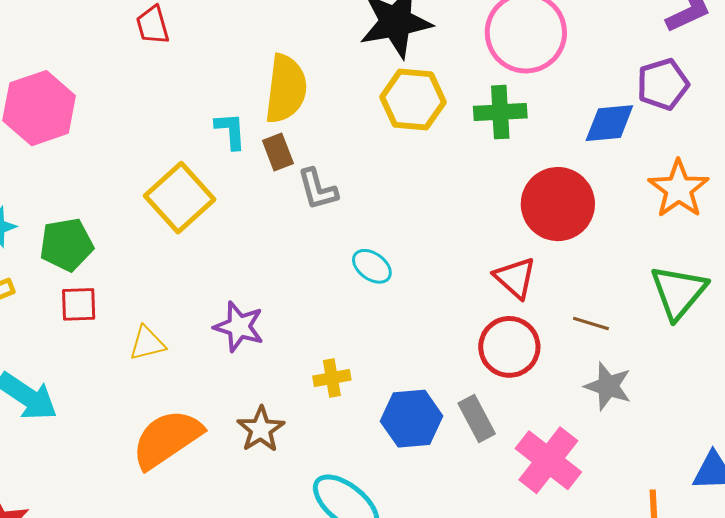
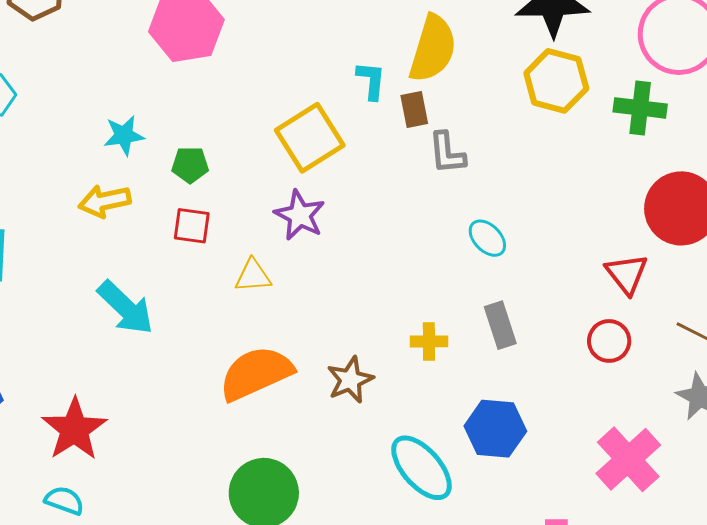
green pentagon: (66, 245) -> (190, 165), size x0.7
purple star: (239, 327) -> (300, 215), moved
red circle: (509, 347) -> (609, 341), size x0.7
gray rectangle: (477, 418) -> (500, 325), moved
blue hexagon: (412, 419) -> (495, 429), moved

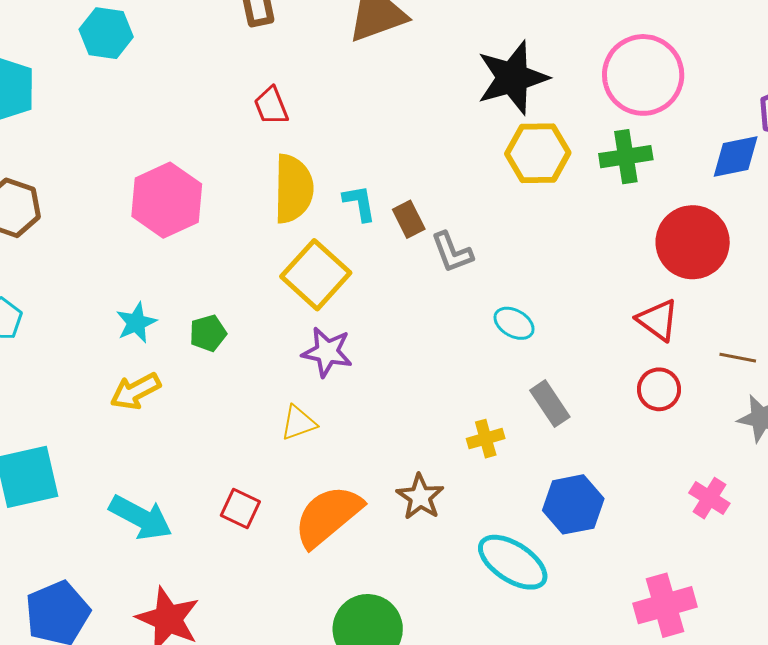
yellow semicircle: (433, 49) -> (293, 189), moved
red square: (192, 226) -> (240, 509), moved, turned 33
cyan arrow: (126, 308) -> (141, 518), moved
pink cross: (628, 459) -> (709, 498), size x0.6

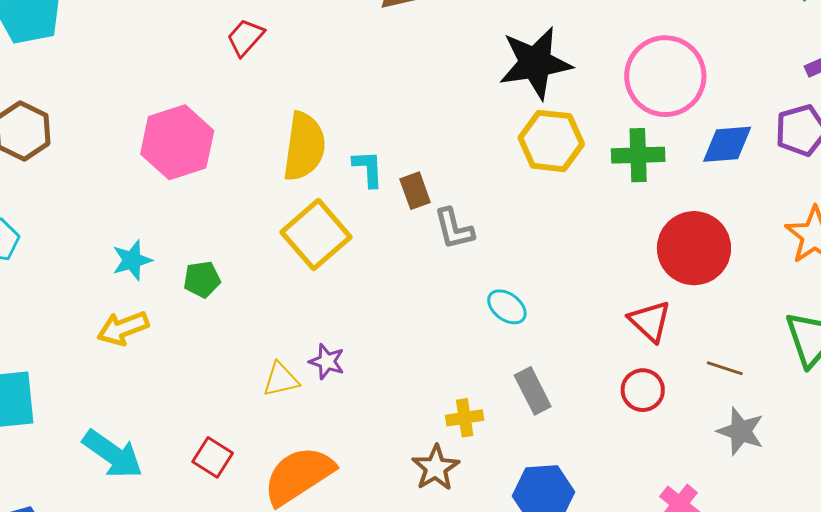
red trapezoid: (271, 106) -> (245, 37), moved, turned 57
blue diamond: (736, 156) -> (727, 144), moved
purple star: (327, 352) -> (327, 362), moved, size x0.7
brown star: (420, 497) -> (436, 468), moved

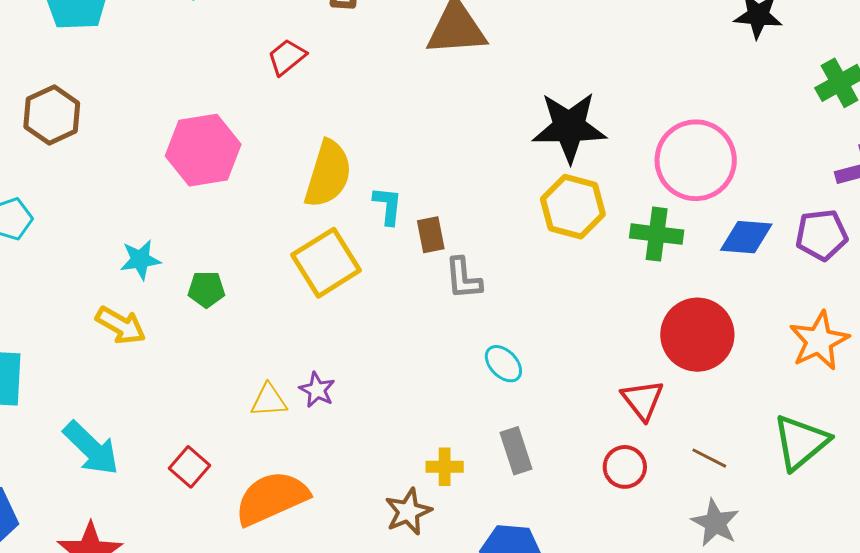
yellow arrow: (123, 328) -> (121, 325), turned -138

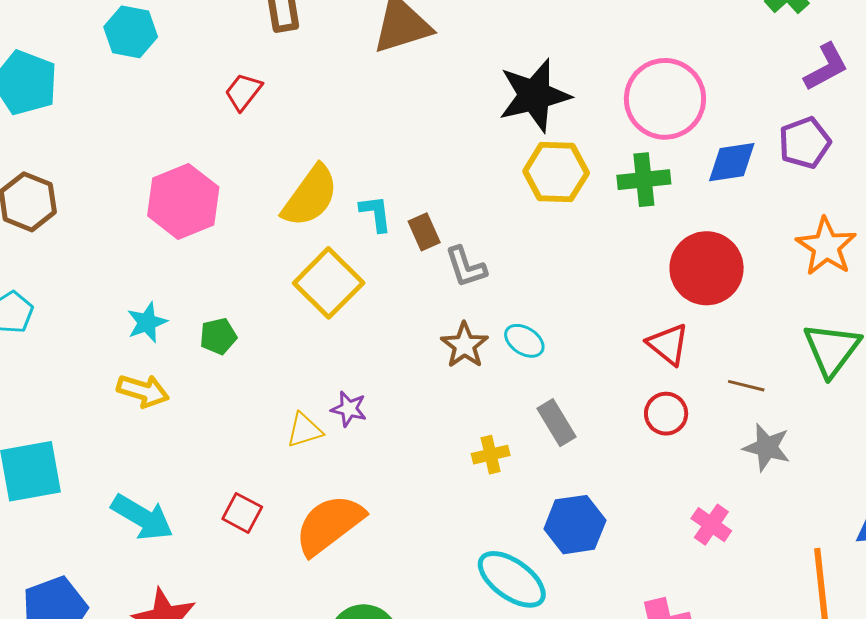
yellow semicircle: (328, 174) -> (310, 196), turned 32
brown star: (408, 512) -> (464, 345), moved

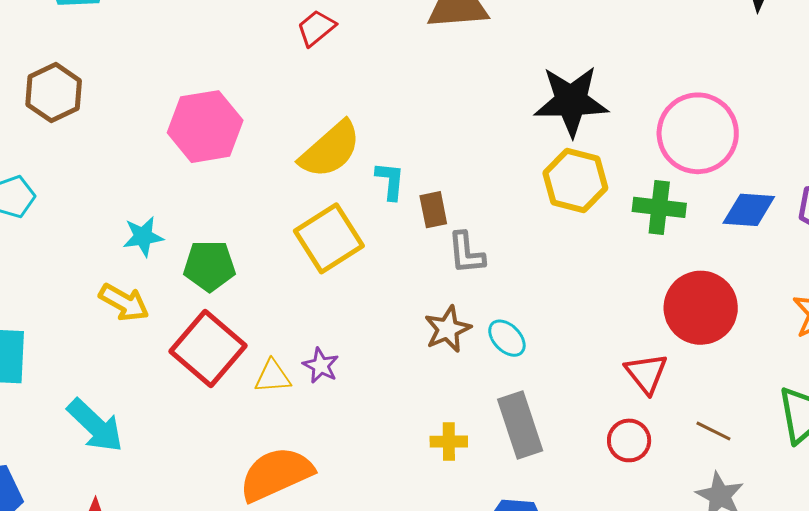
red trapezoid: (243, 92) -> (316, 28), moved
green pentagon: (218, 336) -> (209, 266), size x1.4
gray rectangle: (556, 423) -> (520, 425), size x1.4
red square: (242, 513) -> (208, 349), moved, size x1.8

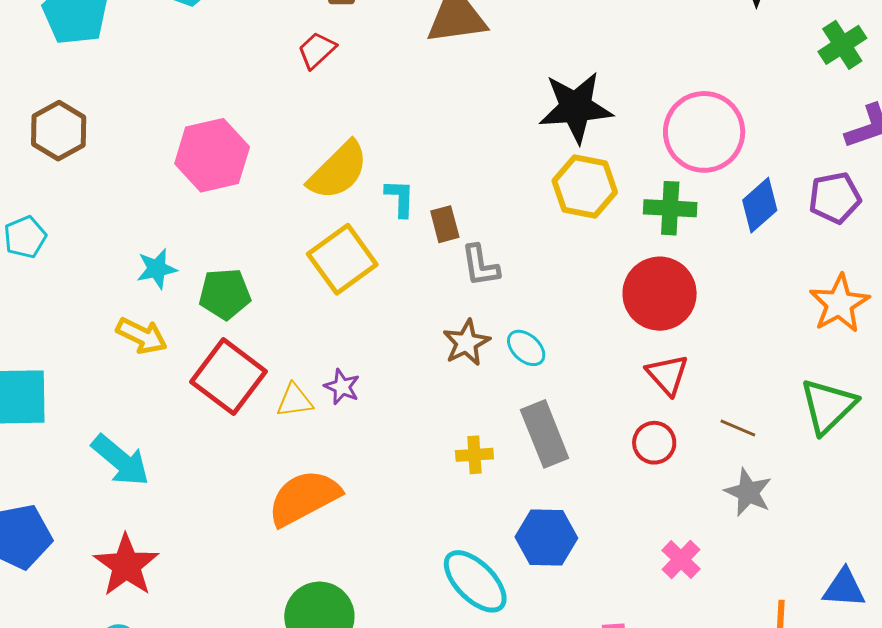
blue diamond: (749, 210) -> (760, 205), turned -42
red circle: (701, 308) -> (660, 294), moved

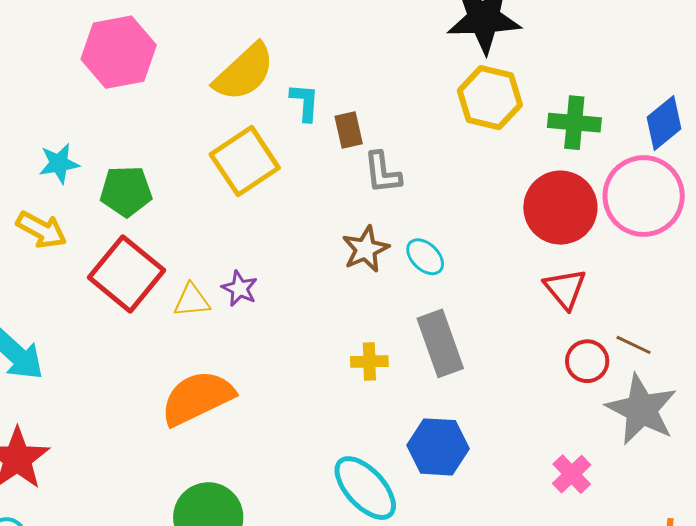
pink circle: (704, 132) -> (644, 196), moved
red circle: (654, 443) -> (587, 361), moved
gray star: (748, 492) -> (641, 409), size x1.5

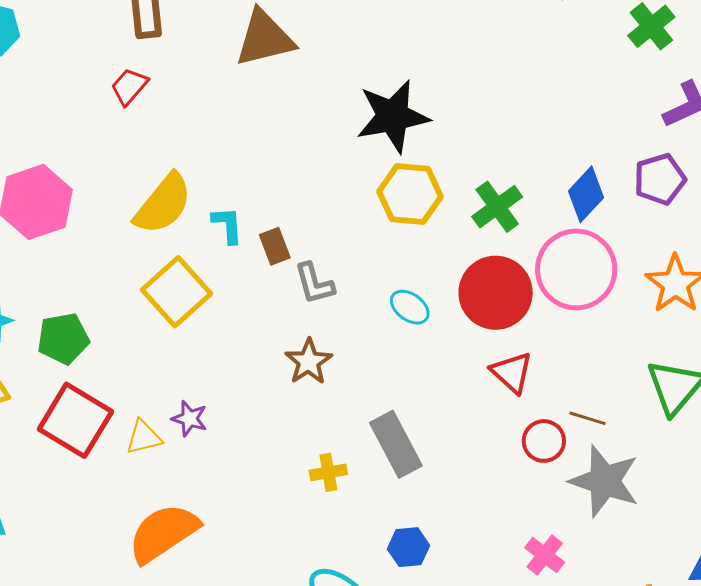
green cross: (574, 123) -> (497, 207), turned -33
cyan ellipse: (425, 257) -> (410, 307), moved
blue hexagon: (438, 447) -> (409, 547), size x0.7

